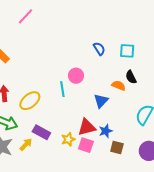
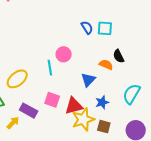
cyan square: (127, 51) -> (105, 28), moved
blue star: (106, 131) -> (102, 102), moved
yellow star: (68, 139) -> (83, 119), moved, size x1.6
pink square: (86, 145) -> (52, 100), moved

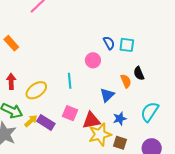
pink circle: (64, 54) -> (93, 60), moved
orange semicircle: (106, 65) -> (126, 81), turned 40
yellow arrow: (13, 123) -> (31, 121), moved

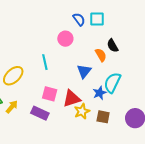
cyan semicircle: (150, 112) -> (112, 83), moved
purple rectangle: (46, 122) -> (40, 113), moved
yellow star: (100, 134) -> (82, 111), size x0.7

